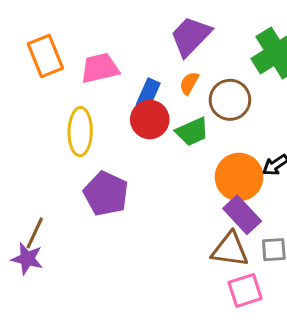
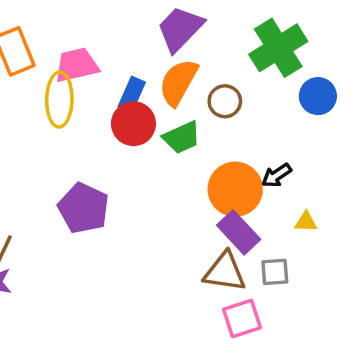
orange semicircle: (189, 83) -> (178, 82), size x1.8
brown circle: (230, 100) -> (225, 101), size x0.7
yellow ellipse: (80, 132) -> (59, 100), moved

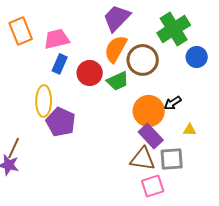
blue rectangle: (132, 94) -> (60, 64), moved
yellow ellipse: (59, 100) -> (44, 101), moved
brown circle: (225, 101) -> (143, 60), size x1.6
gray square: (275, 272) -> (172, 159), size x1.4

